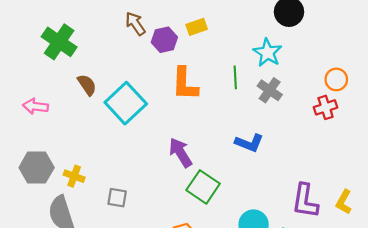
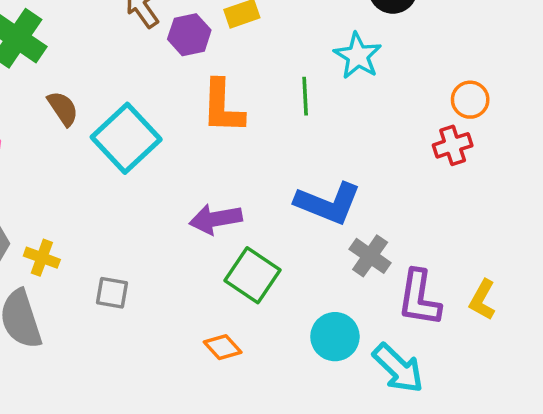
gray cross: (270, 90) -> (370, 256), moved
blue L-shape: (249, 143) -> (328, 203), size x1.4
purple arrow: (180, 153) -> (216, 219), turned -68

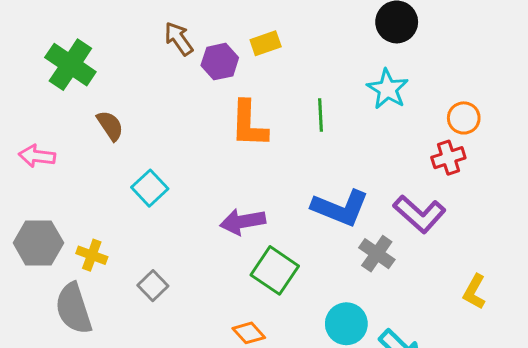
cyan star: (358, 56) -> (388, 89), moved
cyan square: (126, 138) -> (150, 188), moved, size x0.6
gray square: (112, 293) -> (153, 286), turned 36
purple L-shape: (419, 298) -> (420, 214), moved, turned -57

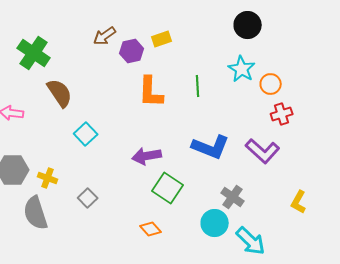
brown arrow: (179, 39) -> (105, 36), turned -90
orange circle: (464, 118) -> (271, 84), moved
brown semicircle: (110, 126) -> (60, 93), size x1.4
gray cross: (377, 254) -> (233, 197), moved

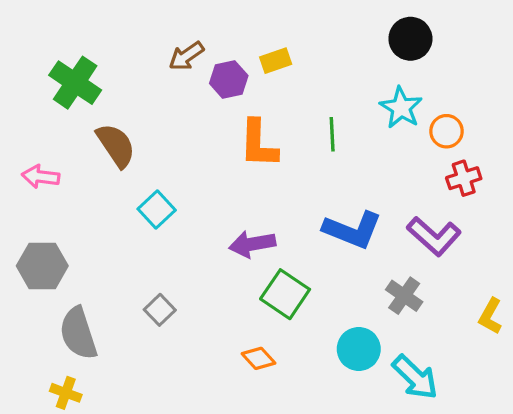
yellow cross: (48, 178) -> (66, 393), moved
gray cross: (233, 197) -> (404, 296), moved

